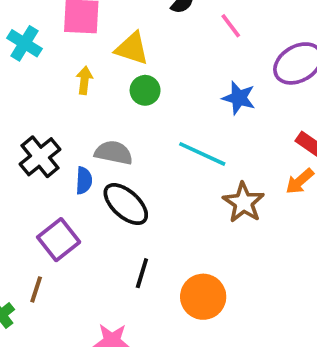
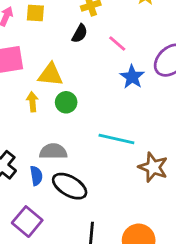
yellow arrow: (84, 80) -> (32, 102), moved
blue star: (239, 98) -> (132, 77), moved, turned 30

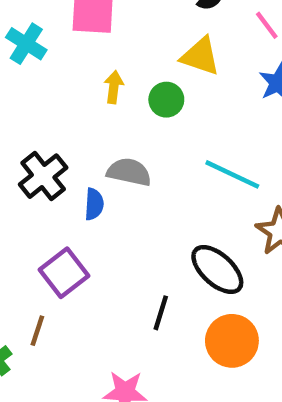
yellow triangle: (50, 75) -> (200, 56), moved
black ellipse: (70, 186) -> (217, 269), moved

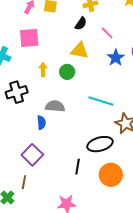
black cross: (43, 176) -> (17, 92), moved, turned 30
black ellipse: (217, 269) -> (100, 144), turned -50

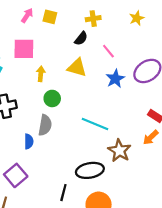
yellow arrow: (43, 70) -> (41, 74), moved
green circle: (67, 72) -> (52, 98), moved
gray semicircle: (55, 106) -> (45, 125), turned 90

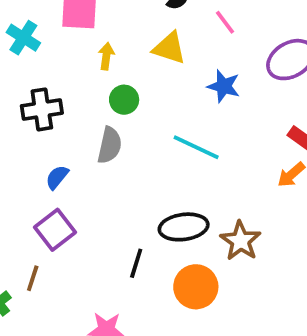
blue star: (115, 79) -> (224, 86), moved, turned -30
blue semicircle: (29, 141) -> (57, 177), moved, turned -144
brown star: (119, 151) -> (241, 241), moved

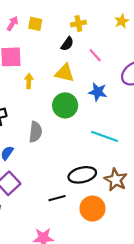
green circle: (124, 100) -> (65, 105), moved, size x1.5
cyan line: (196, 147) -> (105, 136), moved
black line: (136, 263) -> (57, 198), turned 63

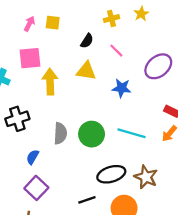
yellow cross: (78, 24) -> (111, 19), moved
yellow arrow: (29, 81) -> (50, 82), size x1.6
green circle: (65, 105) -> (92, 134), moved

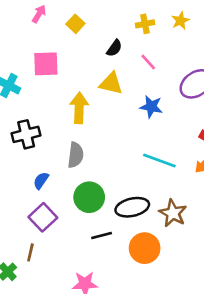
yellow square: (53, 23) -> (75, 24), turned 32
pink arrow: (29, 24) -> (39, 14), moved
yellow arrow: (50, 82) -> (79, 108), moved
green circle: (92, 134) -> (89, 197), moved

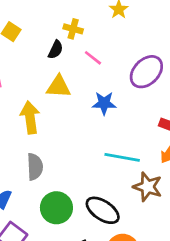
yellow cross: (145, 24) -> (73, 29), moved, turned 36
black ellipse: (132, 207) -> (103, 210), turned 56
brown star: (173, 213) -> (148, 187), moved

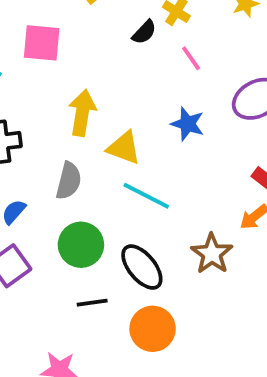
yellow triangle: (59, 87) -> (124, 148), moved
cyan line: (122, 157) -> (146, 196), moved

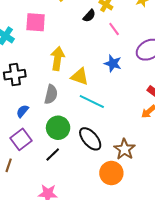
brown star: (212, 254) -> (124, 149), moved
black line: (92, 303) -> (53, 155), moved, turned -35
orange circle: (153, 329) -> (111, 173), moved

